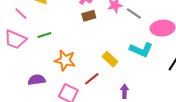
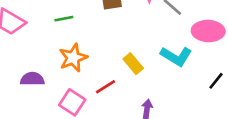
green line: (44, 35) -> (64, 19), moved
orange star: (65, 60) -> (73, 58), turned 30

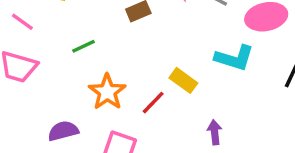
red line: (106, 87) -> (153, 103), moved

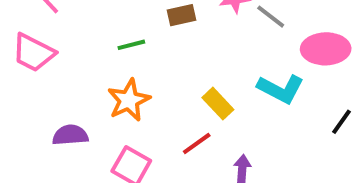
green line: (83, 46) -> (131, 45), moved
red line: (153, 103) -> (197, 144), moved

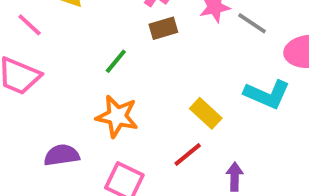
green line: (131, 45) -> (116, 61), turned -32
orange star: (129, 100) -> (117, 116), turned -30

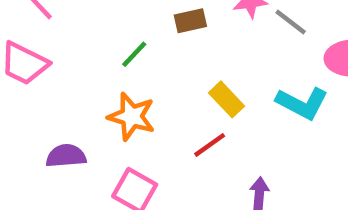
yellow rectangle: (206, 113) -> (227, 99), moved
red line: (188, 154) -> (210, 145), moved

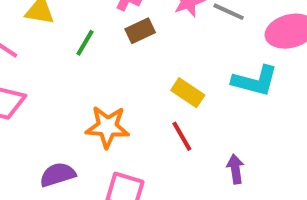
green line: (134, 54) -> (85, 43), moved
red line: (210, 145) -> (182, 136), turned -72

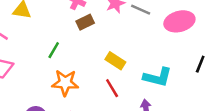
green line: (85, 43) -> (54, 50), moved
cyan L-shape: (255, 81) -> (158, 77), moved

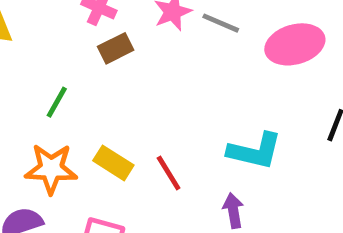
yellow rectangle: (115, 61) -> (113, 163), moved
orange star: (65, 83) -> (51, 169), moved

